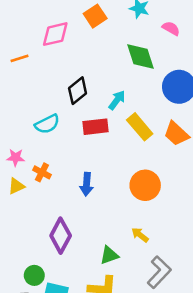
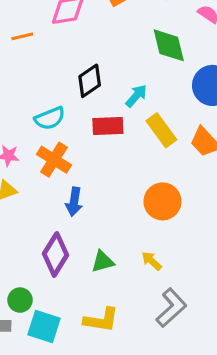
orange cross: (42, 172) -> (54, 160), moved, size x1.5
blue arrow: (87, 184) -> (74, 202), moved
green triangle: (109, 255) -> (103, 262), moved

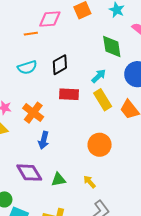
orange line: (22, 36) -> (31, 34), moved
cyan arrow: (136, 96) -> (99, 76), moved
cyan semicircle: (50, 118) -> (27, 67), moved
purple diamond: (55, 254) -> (29, 173), turned -68

